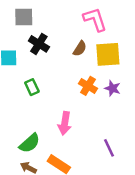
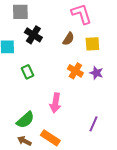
yellow square: (108, 54) -> (92, 44), size x0.7
purple line: (109, 148) -> (93, 124), turned 49

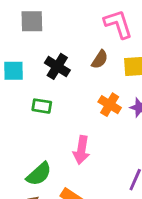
black cross: (33, 35) -> (57, 66), moved
green rectangle: (27, 72) -> (42, 106), turned -56

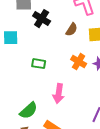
black cross: (57, 66) -> (42, 19), moved
green rectangle: (42, 106) -> (39, 64), moved

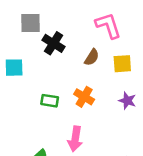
orange cross: (79, 62) -> (84, 97), moved

